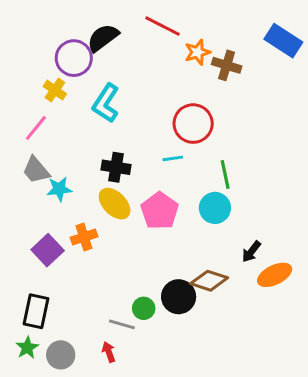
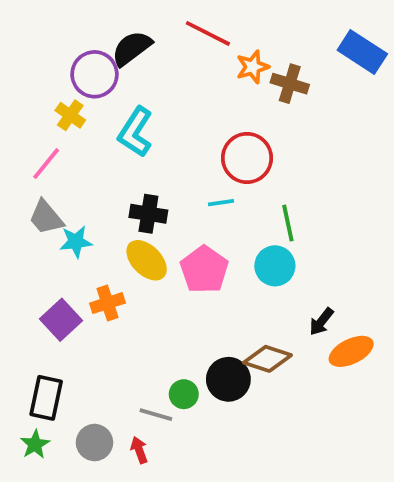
gray circle: (61, 355) -> (94, 443), moved

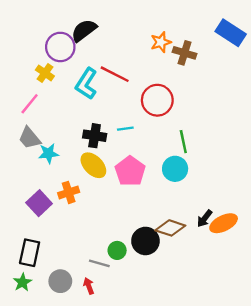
red line: (208, 33) -> (115, 74), moved
cyan line: (221, 203) -> (125, 129), moved
black arrow: (321, 322) -> (205, 218), moved

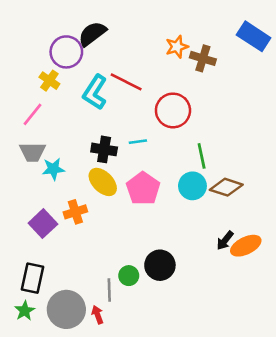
gray trapezoid: (30, 138) -> (33, 152), turned -50
brown diamond: (170, 228) -> (226, 187), moved
gray line: (99, 263) -> (109, 290), turned 72
gray circle: (60, 281) -> (66, 309), size x1.5

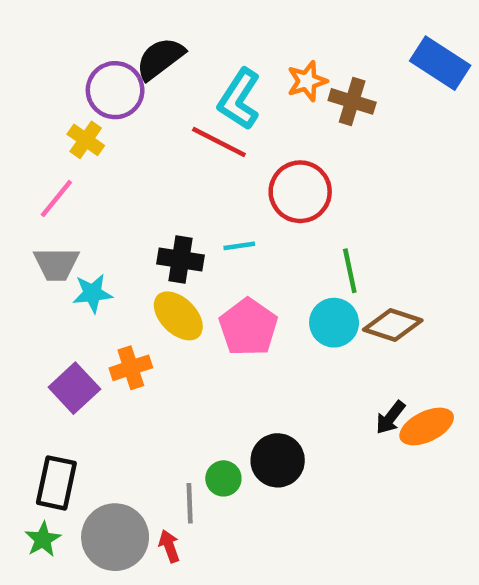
cyan L-shape: (95, 92) -> (239, 99), moved

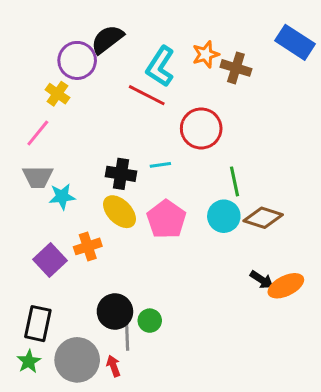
black arrow: (390, 417) -> (262, 280), turned -95
black circle: (278, 460) -> (115, 311), moved

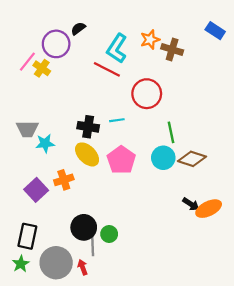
black semicircle: (107, 39) -> (78, 28), size x0.6
blue rectangle: (295, 42) -> (215, 31), size x0.7
pink line: (38, 133) -> (27, 62), moved

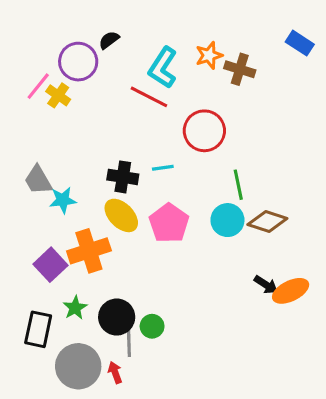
gray trapezoid: (27, 129) -> (38, 180), turned 60
orange cross: (64, 180) -> (89, 251), size x1.5
green star: (21, 264) -> (75, 308), moved

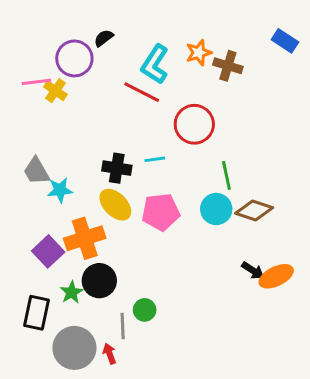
pink line: (38, 86) -> (36, 82), turned 44
pink pentagon: (169, 223) -> (161, 212), turned 30
black circle: (117, 317) -> (99, 281), moved

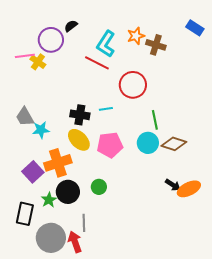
green circle: (145, 310) -> (99, 187), moved
red arrow: (110, 354) -> (75, 242), size x1.5

